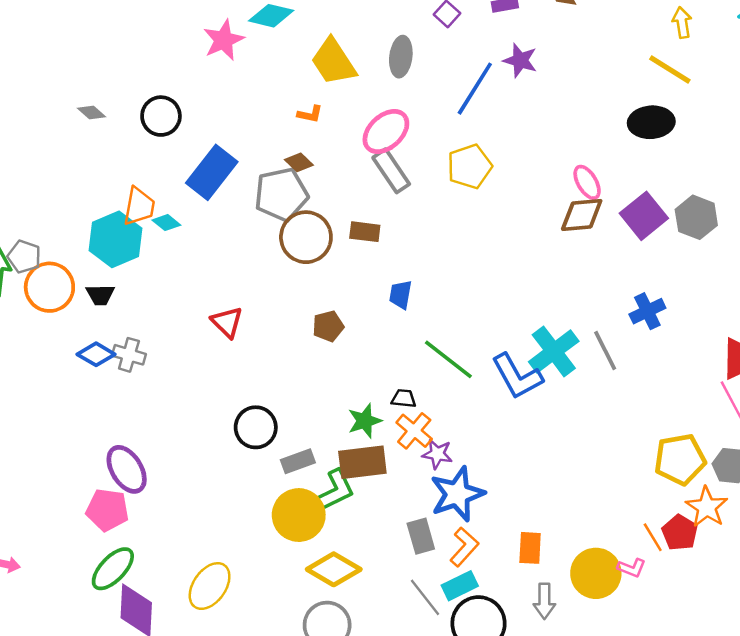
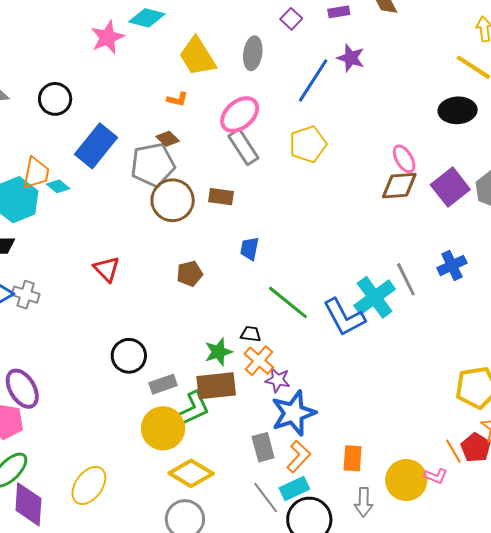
gray line: (605, 350) -> (406, 279), moved

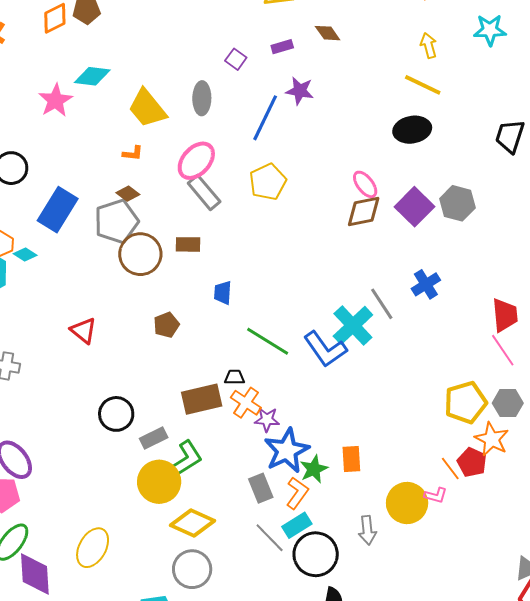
green star: (218, 352) -> (314, 469), moved
brown rectangle: (216, 386) -> (202, 399), moved
orange rectangle: (353, 458) -> (351, 459), moved

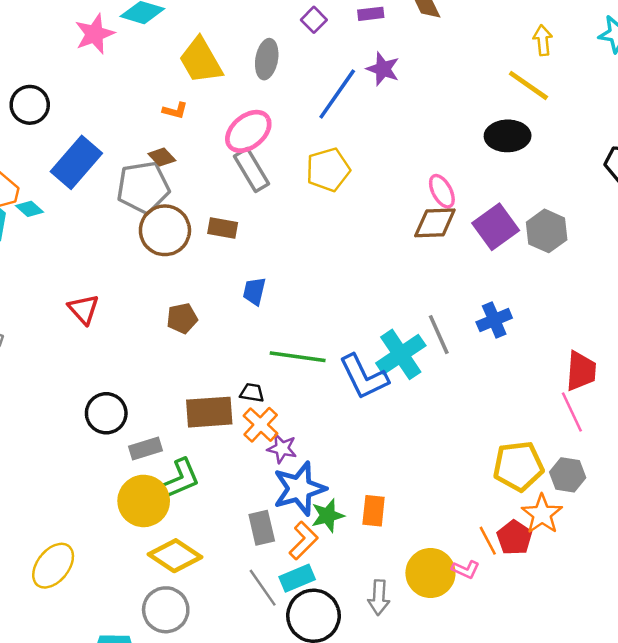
green line: (268, 341) -> (298, 357), turned -33

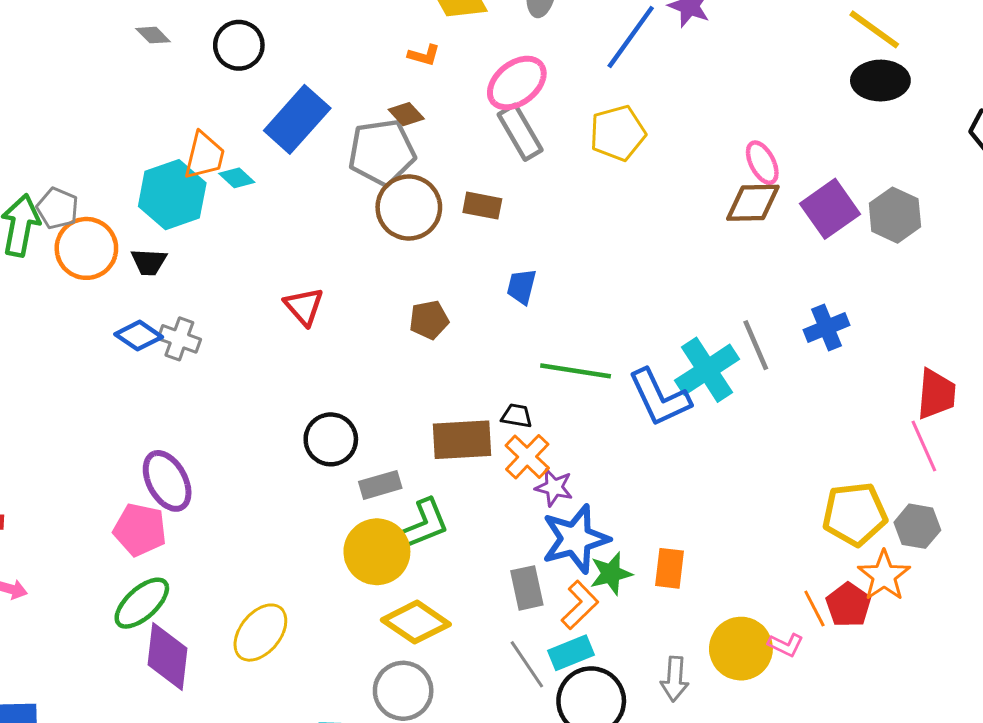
black ellipse: (508, 136) -> (880, 81), moved

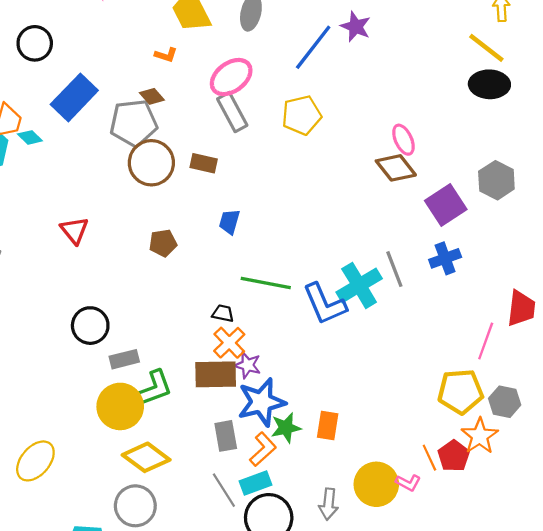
brown diamond: (753, 203) -> (396, 168), turned 51
purple square: (830, 209) -> (446, 205), moved
brown rectangle: (462, 440) -> (216, 374), moved
pink line: (924, 446) -> (486, 341), moved, turned 42

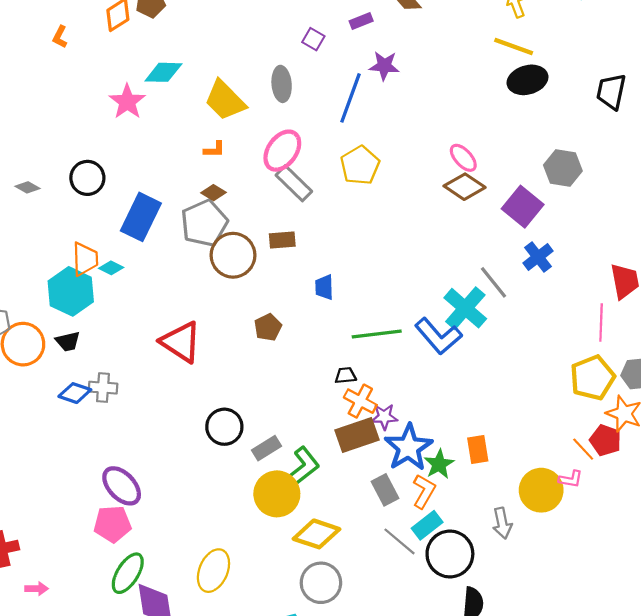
red triangle: (74, 230) -> (181, 342), size x1.5

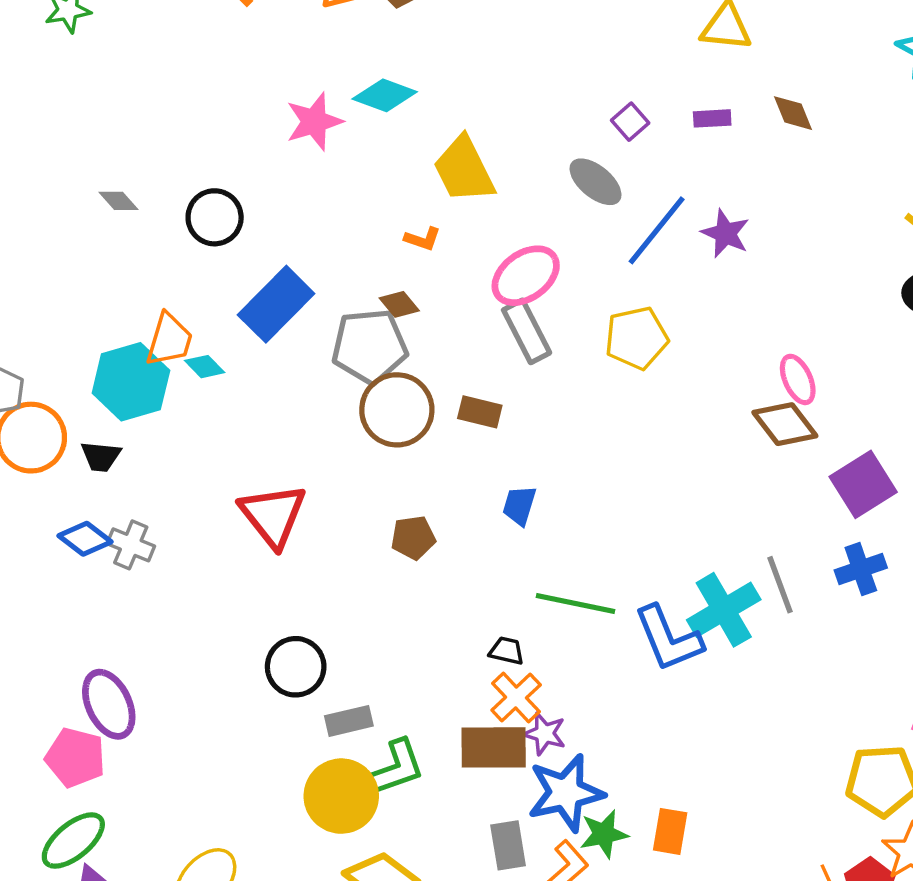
purple star: (384, 66) -> (726, 233), moved
gray ellipse: (282, 84) -> (596, 182), moved, turned -64

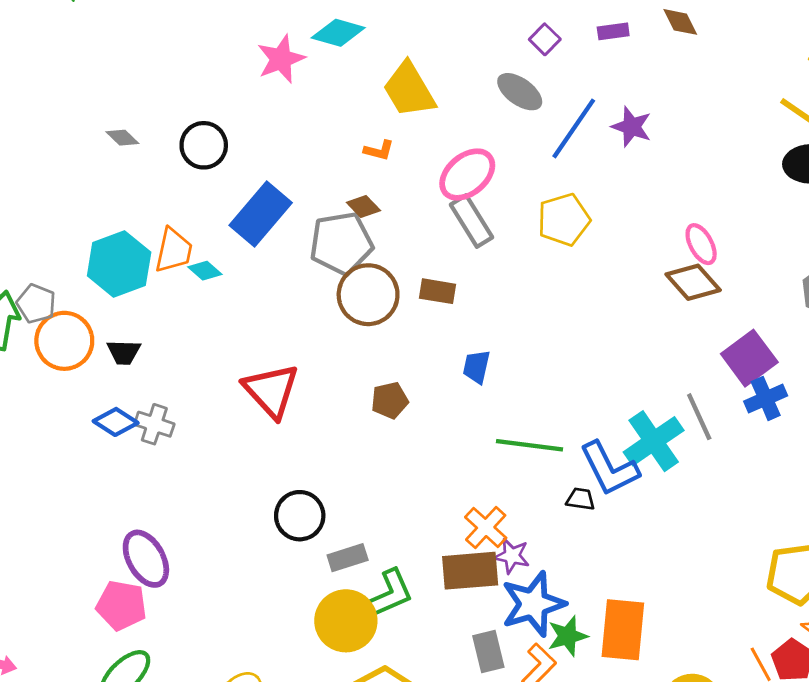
cyan hexagon: (131, 382) -> (119, 264), moved
purple square: (863, 484) -> (749, 358), moved
black trapezoid: (507, 651) -> (581, 499), moved
orange rectangle: (670, 831) -> (623, 630), size x1.6

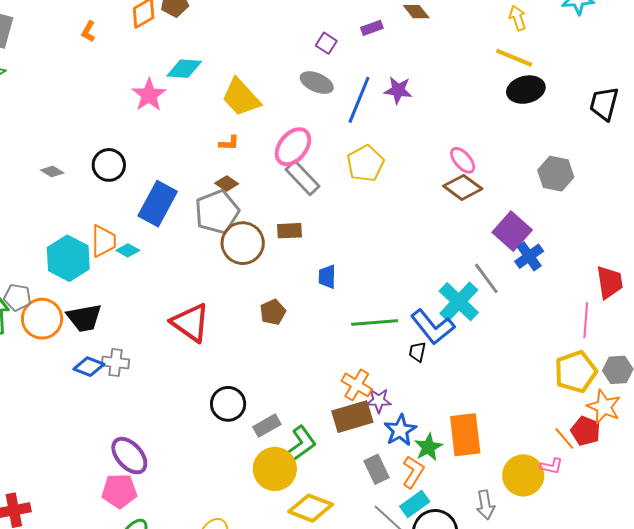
black trapezoid: (124, 352) -> (84, 318), size x1.5
black trapezoid: (581, 499) -> (417, 352), turned -75
blue star: (533, 604) -> (400, 430), size x0.7

